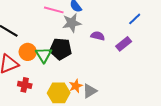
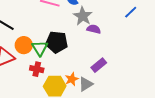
gray star: (72, 23) -> (83, 16), moved, turned -30
purple rectangle: (124, 44) -> (99, 65), moved
red cross: (25, 85) -> (37, 69), moved

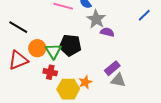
gray triangle: (86, 84) -> (118, 80), moved, turned 42

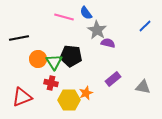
black line: (18, 27) -> (19, 38), turned -42
red triangle: (18, 60) -> (22, 97), moved
gray triangle: (118, 80) -> (143, 87), moved

